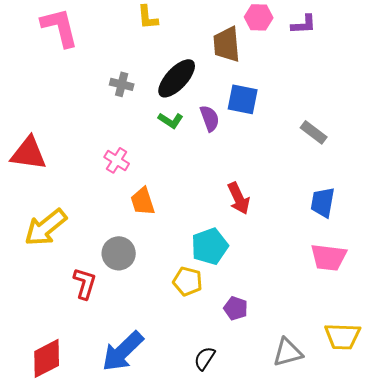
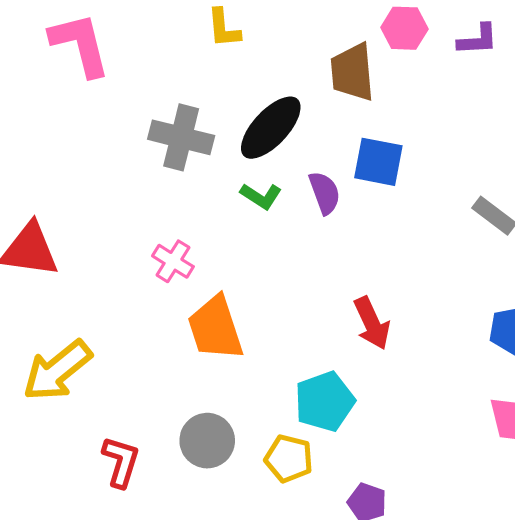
gray cross: (122, 84) -> (181, 137), size x1.6
orange trapezoid: (143, 201) -> (215, 328), size x1.4
gray circle: (119, 253) -> (207, 441), moved

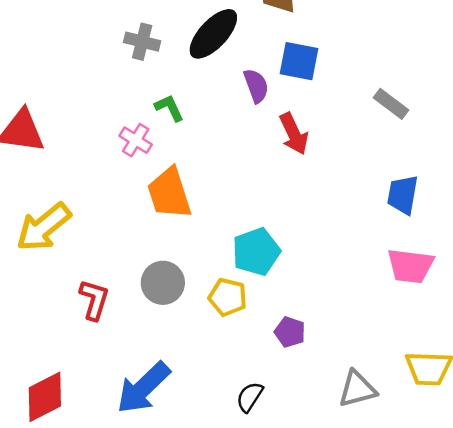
gray cross: (181, 137) -> (142, 42), size x0.7
green L-shape: (261, 196) -> (169, 108), moved, turned -148
red arrow: (372, 323) -> (294, 134), moved

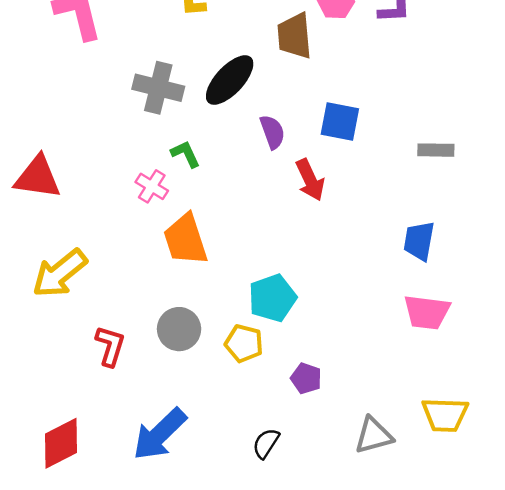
gray cross: (142, 42) -> (158, 88), size x1.4
blue square: (299, 61) -> (340, 122), moved
gray rectangle: (391, 104) -> (436, 150), moved, turned -36

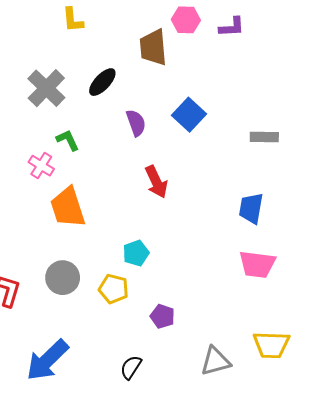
black ellipse: (230, 80) -> (102, 82), size x0.7
gray cross: (158, 88) -> (46, 88), turned 30
blue square: (340, 122) -> (189, 115), turned 32
red arrow: (310, 180) -> (156, 182), moved
cyan pentagon: (272, 298) -> (136, 253), size x0.7

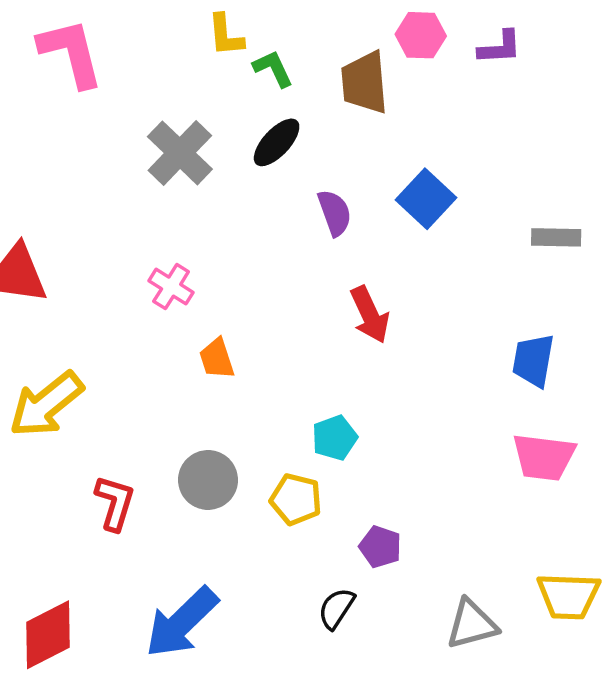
green L-shape: (68, 140) -> (273, 69), moved
orange trapezoid: (68, 207) -> (217, 359), size x0.6
black semicircle: (131, 367) -> (336, 608), moved

